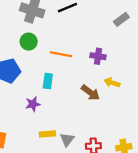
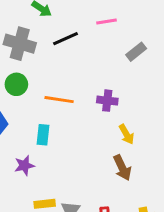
yellow arrow: (112, 83) -> (126, 134), turned -136
brown arrow: (90, 93) -> (122, 168), moved, turned 30

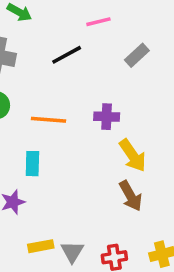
black line: (66, 39) -> (67, 55), moved
yellow arrow: (126, 134) -> (133, 155), size x1.4

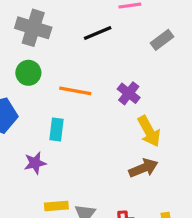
purple cross: (107, 117) -> (129, 93), turned 30
brown arrow: (131, 196) -> (143, 168), turned -88

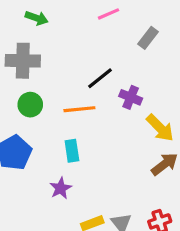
black line: (98, 33) -> (100, 78), moved

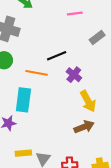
cyan rectangle: (72, 151) -> (23, 100), size x1.5

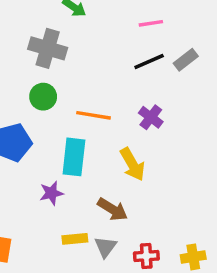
black line: (57, 56) -> (149, 61), moved
yellow arrow: (88, 101) -> (132, 164), moved
brown arrow: (84, 127) -> (112, 209), moved, turned 54

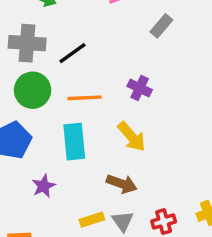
black line: (149, 61) -> (73, 53), moved
green circle: (43, 97) -> (33, 90), size x1.4
purple star: (51, 193) -> (44, 186), moved

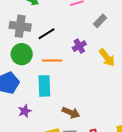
purple cross: (140, 88) -> (79, 46), moved, turned 32
yellow arrow: (132, 137) -> (107, 58), moved

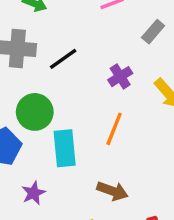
green circle: (22, 54) -> (35, 112), moved
orange line: (52, 61) -> (114, 129), moved, turned -66

